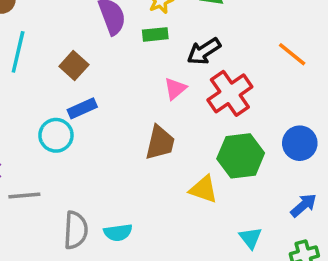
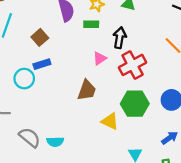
black arrow: (204, 51) -> (120, 38), turned 126
gray semicircle: (76, 230) -> (30, 137), turned -60

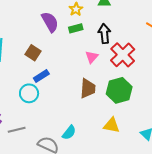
green hexagon: (135, 104) -> (119, 90), moved
yellow triangle: (110, 121) -> (112, 125), moved
cyan semicircle: (55, 142) -> (69, 133), moved, turned -35

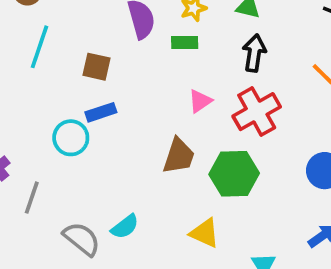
black arrow: (104, 34) -> (254, 53), moved
brown square: (33, 53) -> (97, 67), turned -35
gray line: (17, 130) -> (32, 198), turned -72

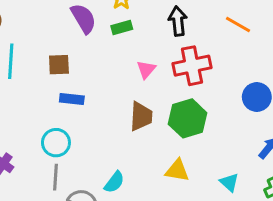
blue rectangle: (101, 112) -> (72, 99), turned 40
red cross: (257, 112) -> (192, 66), turned 33
cyan circle: (71, 138) -> (56, 143), moved
gray line: (32, 198) -> (55, 177), moved

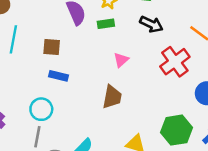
black arrow: (178, 21) -> (151, 24), turned 115
red cross: (192, 66) -> (175, 62), moved, turned -32
green hexagon: (188, 118) -> (176, 130), moved

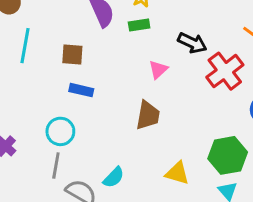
black arrow: (151, 24) -> (192, 43), moved

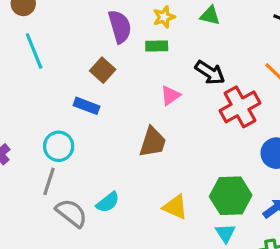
cyan line: (25, 46) -> (34, 51), turned -40
brown square: (72, 55) -> (103, 70), moved, turned 30

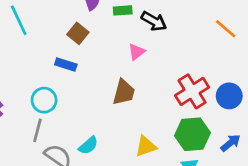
black arrow: (210, 73) -> (154, 21), moved
red cross: (240, 107) -> (192, 91), moved
yellow triangle: (175, 207) -> (146, 146), turned -40

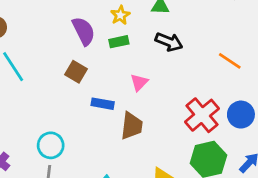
black arrow: (154, 21) -> (169, 42), moved
orange line: (226, 29) -> (230, 61), moved
blue rectangle: (66, 65) -> (103, 104), moved

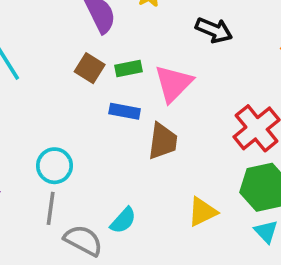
green rectangle: (119, 42) -> (128, 69), moved
pink triangle: (139, 82) -> (173, 83), size x1.6

